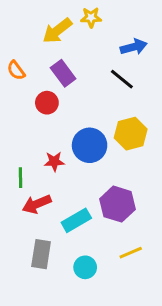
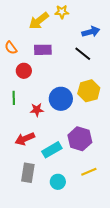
purple rectangle: (63, 73) -> (43, 50), turned -54
red circle: (47, 103) -> (24, 71), moved
green line: (20, 178) -> (14, 98), moved

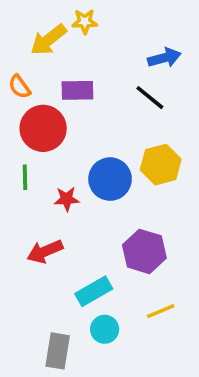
yellow star: (62, 12) -> (85, 22), moved
yellow arrow: (39, 21) -> (48, 40), moved
red circle: (24, 71) -> (43, 128), size x1.6
cyan rectangle: (52, 150) -> (94, 291), moved
gray rectangle: (28, 173) -> (58, 351), moved

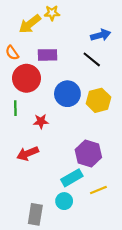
blue circle: (110, 179) -> (67, 94), moved
cyan rectangle: (94, 291) -> (72, 178), moved

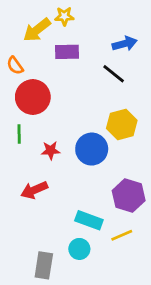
purple rectangle: (48, 55) -> (67, 52), moved
blue circle: (67, 94) -> (92, 149), moved
purple hexagon: (88, 153) -> (129, 196), moved
cyan rectangle: (72, 178) -> (89, 220), turned 50

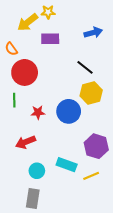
black line: (114, 74) -> (85, 67), moved
cyan circle: (79, 249) -> (37, 171), moved

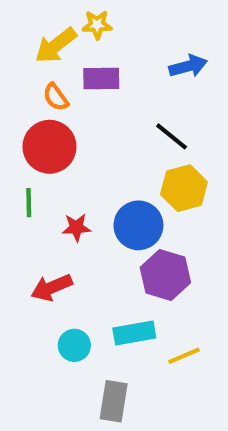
orange semicircle: (11, 49) -> (56, 97), moved
purple hexagon: (96, 146) -> (165, 275), moved
cyan rectangle: (67, 165) -> (134, 333), turned -30
gray rectangle: (33, 198) -> (114, 401), moved

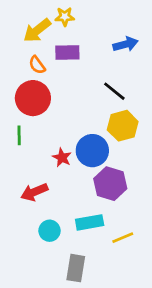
red star: (76, 227) -> (62, 157), moved, turned 30

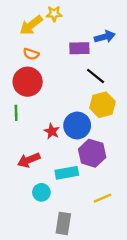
purple rectangle: (67, 53) -> (79, 48), moved
orange semicircle: (37, 65) -> (31, 54), turned -35
cyan rectangle: (90, 222) -> (67, 173), moved

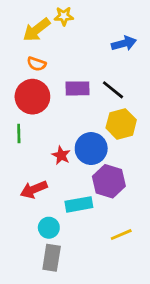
purple rectangle: (79, 48) -> (77, 88), moved
gray rectangle: (63, 223) -> (52, 258), moved

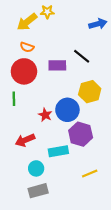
blue arrow: (124, 43) -> (98, 24), moved
black line: (113, 90) -> (82, 56), moved
gray rectangle: (52, 258) -> (38, 191), turned 66

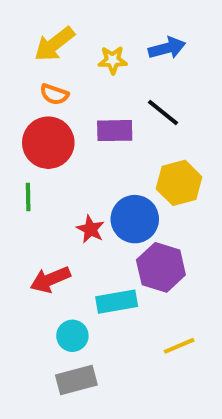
yellow star: (47, 12) -> (113, 60), moved
blue arrow: (98, 24) -> (167, 48), moved

